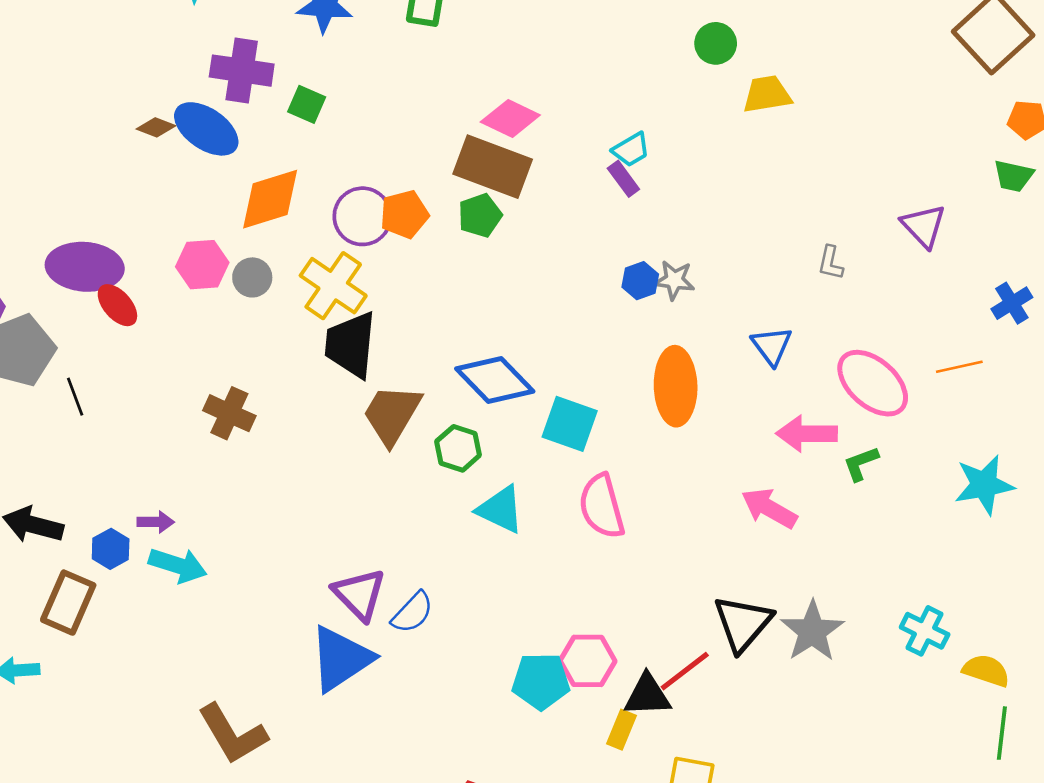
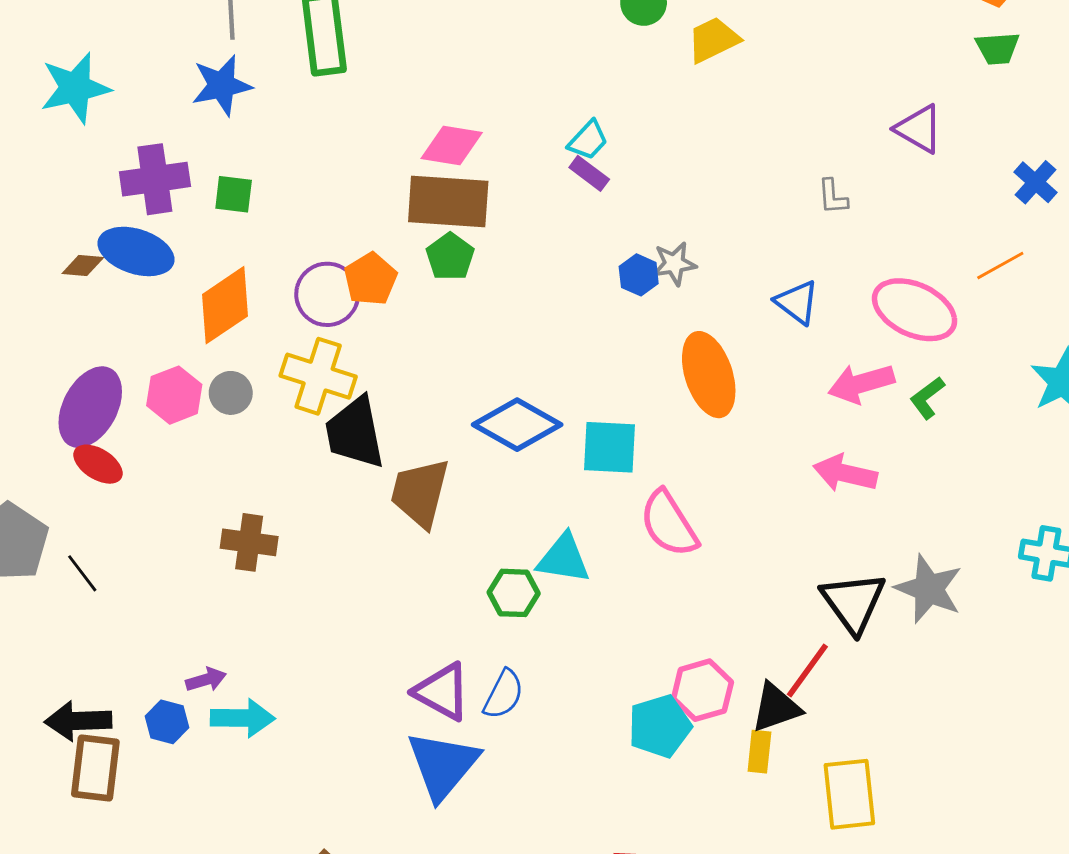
purple ellipse: (85, 267) -> (90, 407), moved, turned -50
green hexagon: (458, 448) -> (514, 593), moved
brown rectangle: (68, 603) -> (95, 768), moved

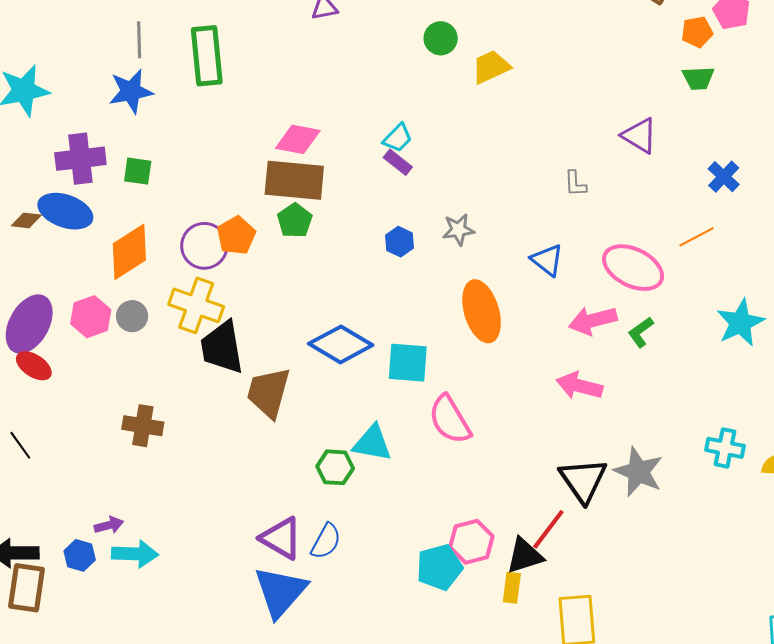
blue hexagon: (639, 275) -> (399, 242), moved

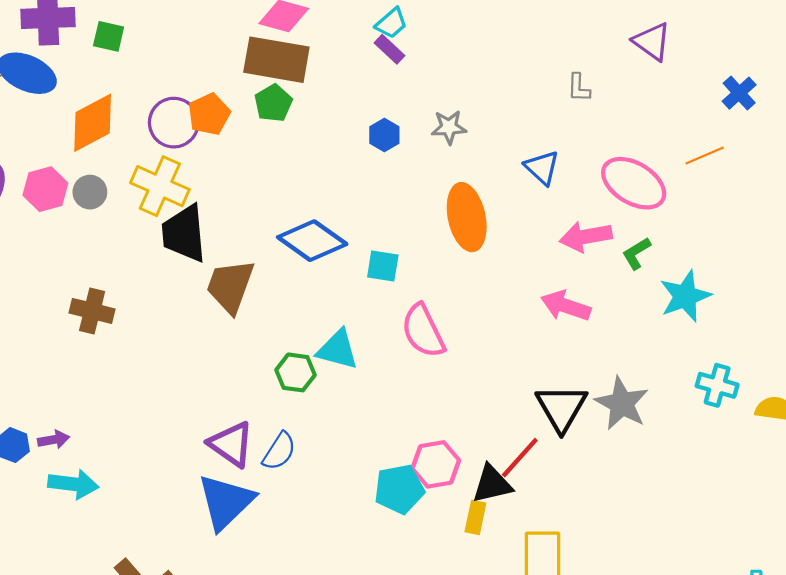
cyan star: (740, 323) -> (685, 296), moved
cyan square: (408, 363) -> (383, 266), size x0.7
purple arrow: (109, 525) -> (54, 440), moved
cyan arrow: (135, 554) -> (73, 484), moved

